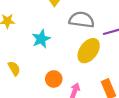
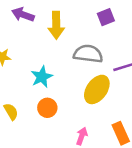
orange circle: (54, 79) -> (47, 108), moved

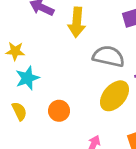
cyan star: (42, 77) -> (27, 78), moved

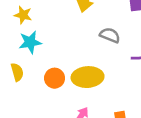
gray semicircle: (109, 56) -> (110, 35), size x0.7
yellow ellipse: (115, 96) -> (88, 77), moved, turned 36

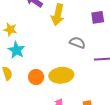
cyan star: (30, 42) -> (16, 50), turned -30

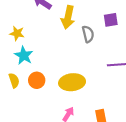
gray semicircle: (77, 43) -> (88, 34), moved, turned 56
orange circle: (36, 77) -> (37, 80), moved

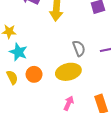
gray semicircle: (88, 34) -> (79, 48), moved

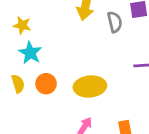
gray semicircle: (79, 48) -> (115, 22), moved

